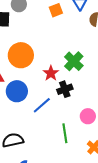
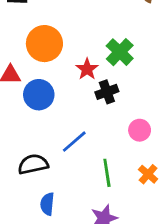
blue line: (42, 105) -> (74, 142), moved
green line: (65, 133) -> (107, 173), moved

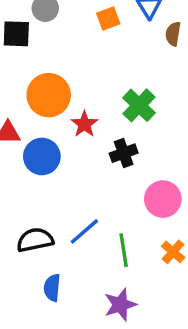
red star: (87, 69) -> (84, 124), moved
pink circle: (140, 130) -> (163, 199), size x1.4
blue line: (74, 142) -> (84, 231), moved

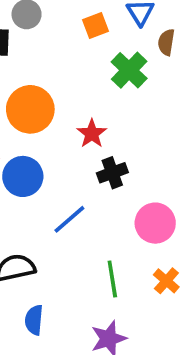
green cross: (139, 105) -> (129, 70), moved
red star: (84, 124) -> (92, 134), moved
blue line: (84, 231) -> (69, 219), moved

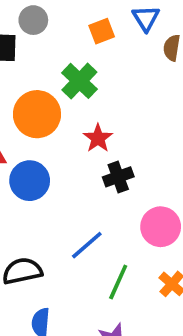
green cross: (129, 70) -> (79, 81), moved
blue line: (69, 219) -> (87, 245), moved
green line: (112, 279) -> (118, 282), turned 33

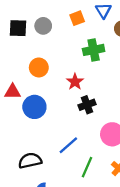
gray circle: (33, 20) -> (43, 26), moved
green cross: (79, 81) -> (94, 50), moved, turned 35
orange circle: (37, 114) -> (39, 67), size x0.7

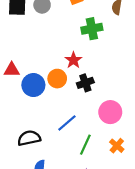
orange circle: (39, 67) -> (57, 79), moved

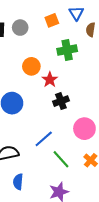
orange circle: (57, 79) -> (31, 66), moved
green line: (85, 145) -> (61, 159), turned -66

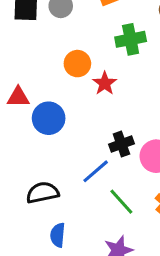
black cross: (61, 101) -> (121, 144), moved

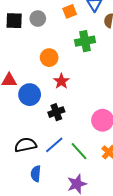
red star: (105, 83) -> (61, 81), moved
black cross: (121, 144) -> (56, 112), moved
blue line: (96, 171) -> (54, 145), moved

